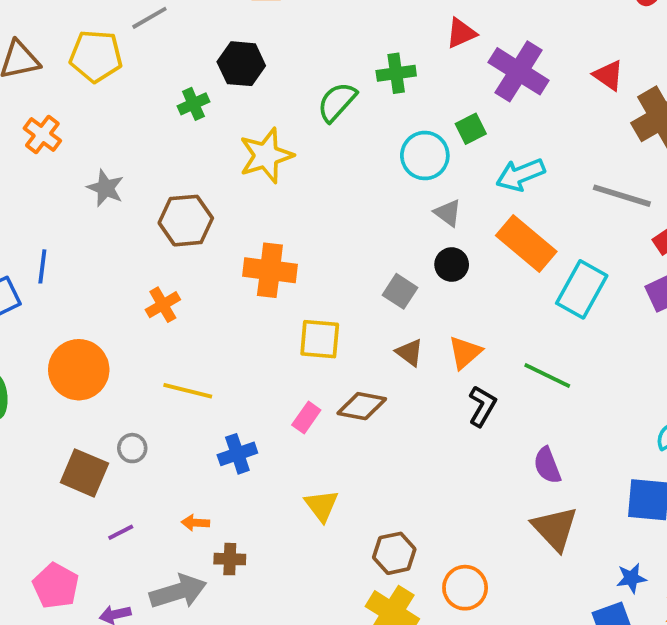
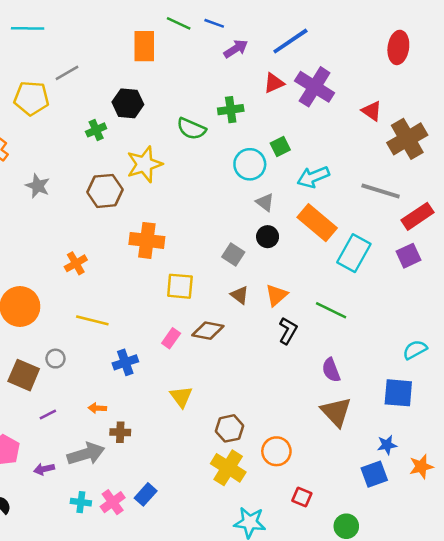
purple cross: (519, 71) -> (315, 87), moved
green semicircle: (337, 102) -> (191, 129), turned -108
brown hexagon: (186, 221) -> (105, 191), moved

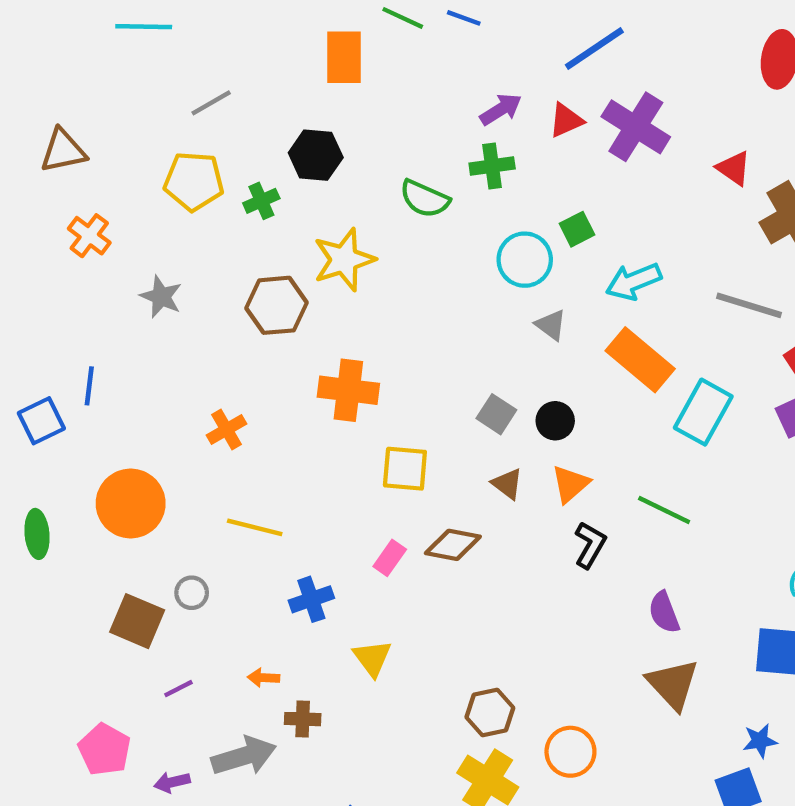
purple arrow: (236, 49) -> (501, 109), moved
yellow pentagon: (31, 98) -> (194, 181), moved
black circle: (268, 237) -> (555, 421), moved
yellow triangle: (181, 397) -> (372, 658), moved

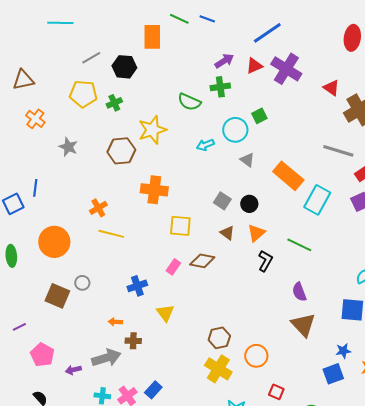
black hexagon: (316, 155) -> (124, 67), moved
cyan arrow: (634, 281) -> (205, 145), moved, size x0.7
yellow line: (255, 527) -> (111, 234), moved
purple line: (179, 689) -> (19, 327), moved

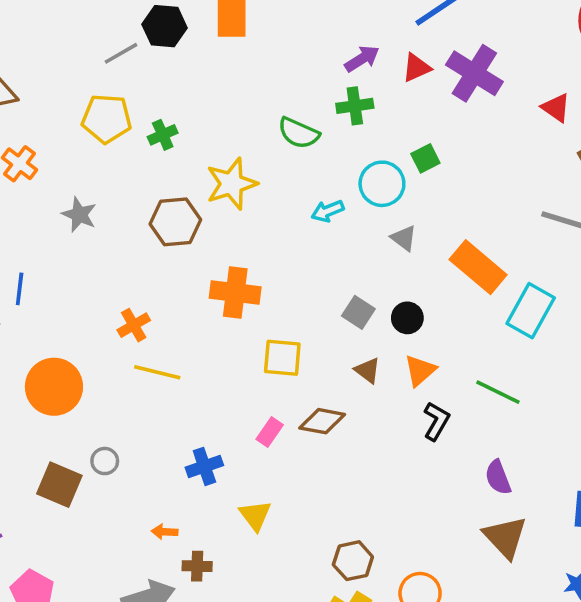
black hexagon: (124, 67) -> (165, 26), moved

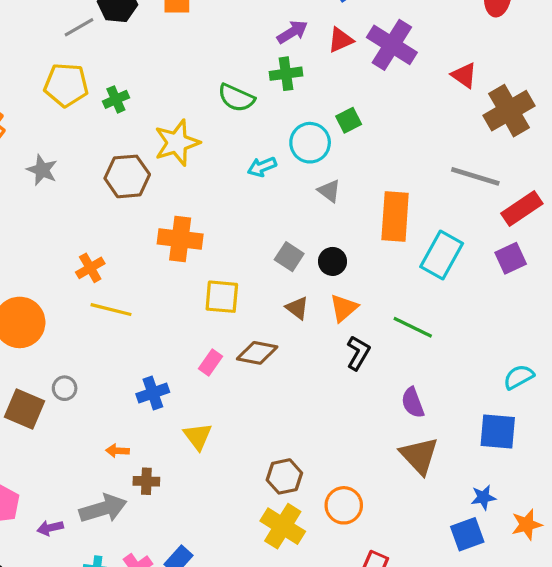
orange rectangle: (478, 267) -> (395, 217), turned 54

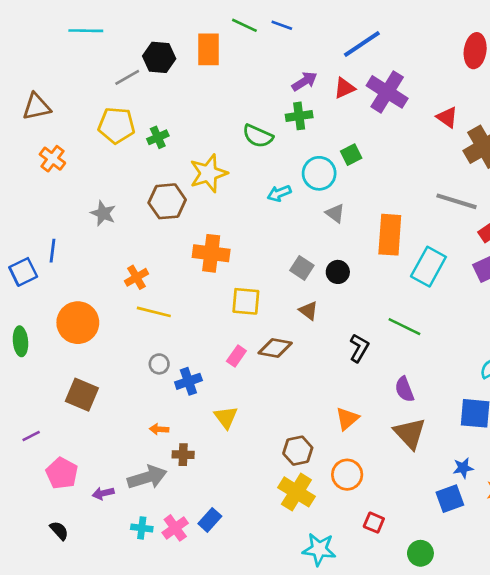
gray star: (42, 170) -> (103, 213), moved
orange triangle: (344, 308) -> (347, 419), moved
gray circle: (65, 388) -> (159, 364), moved

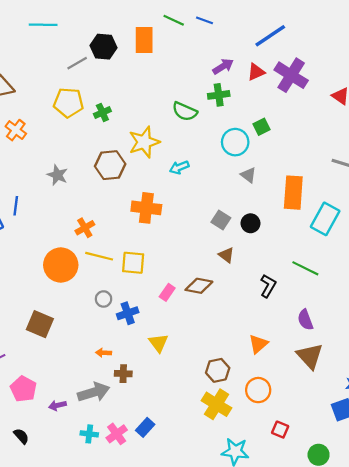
cyan arrow: (279, 193) -> (179, 167), moved
yellow square: (246, 301) -> (133, 263), moved
orange circle: (78, 323) -> (61, 265), moved

